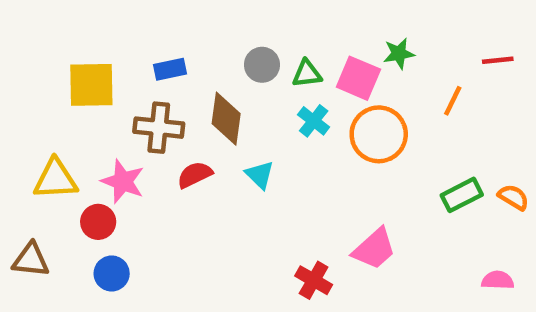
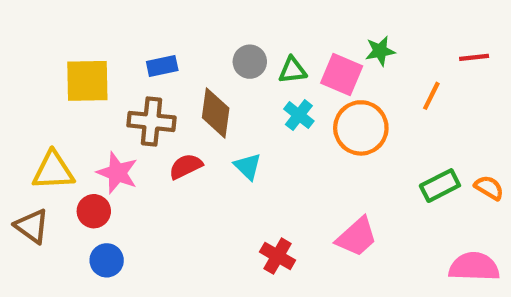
brown triangle: (31, 260) -> (32, 226), moved, turned 30
red cross: (314, 280) -> (278, 256), moved
pink semicircle: (498, 280) -> (474, 267), size x1.6

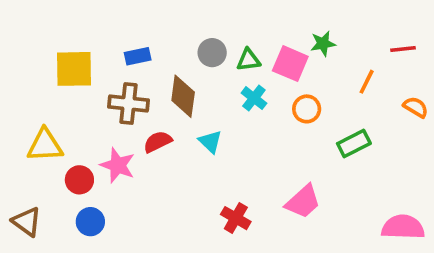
orange circle: (361, 128) -> (307, 109), size x0.6
pink star: (117, 173) -> (118, 165), moved
green rectangle: (440, 186) -> (354, 143), moved
orange semicircle: (489, 188) -> (416, 107), moved
brown triangle: (32, 226) -> (27, 222), moved

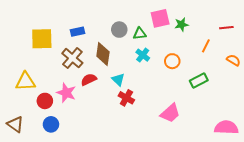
pink square: (290, 64) -> (160, 18), moved, turned -36
brown cross: (129, 104) -> (72, 58), turned 35
red cross: (236, 218) -> (126, 98), moved

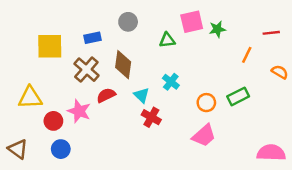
gray circle: (119, 30) -> (128, 22), moved
cyan cross: (143, 55) -> (171, 82), moved
orange circle: (172, 61) -> (206, 103), moved

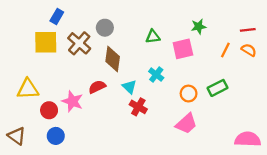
gray circle: (128, 22) -> (105, 28), moved
pink square: (192, 22) -> (183, 49), moved
blue rectangle: (93, 38) -> (57, 17), moved, turned -48
brown cross: (86, 70) -> (79, 43), moved
orange semicircle: (280, 72) -> (249, 50), moved

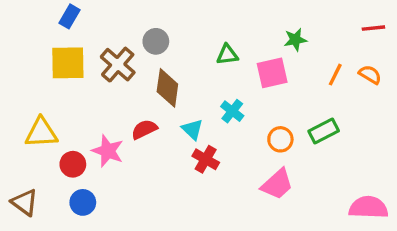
blue rectangle: (57, 17) -> (69, 16), moved
red line: (248, 30) -> (373, 28), moved

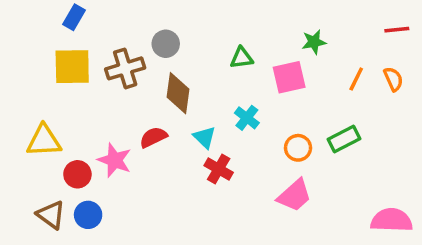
brown cross: (118, 65) -> (125, 68), turned 32
orange semicircle: (370, 75) -> (393, 79), turned 35
brown triangle: (25, 202) -> (51, 215), moved

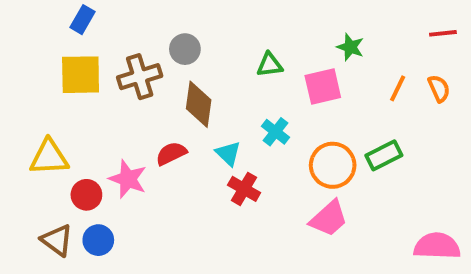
green star: (314, 42) -> (350, 47), turned 30
orange circle: (298, 148) -> (333, 165), size x1.5

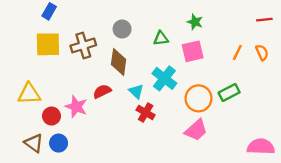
green star: (350, 47) -> (195, 22), moved
gray circle: (185, 49) -> (122, 29), moved
cyan cross: (276, 132) -> (164, 78), size x1.5

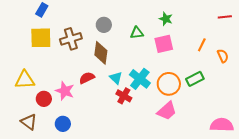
orange semicircle: (262, 53) -> (223, 56), moved
cyan cross: (164, 78) -> (140, 79), moved
blue circle: (59, 143) -> (63, 124), moved

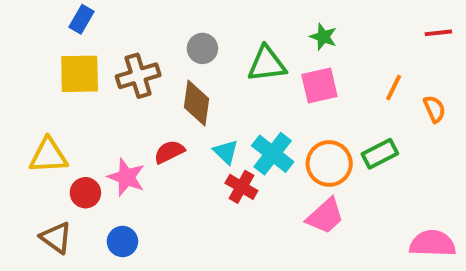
green triangle: (137, 33) -> (267, 64), size x1.5

